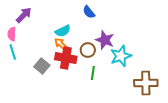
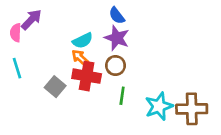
pink semicircle: (12, 34) -> (16, 33), moved
purple star: (105, 40) -> (117, 38), moved
cyan star: (121, 56) -> (159, 106), moved

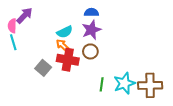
blue semicircle: (117, 16) -> (91, 12), turned 128
purple star: (117, 38) -> (91, 30), turned 30
cyan line: (17, 68) -> (13, 42), moved
green line: (122, 96) -> (102, 84), moved

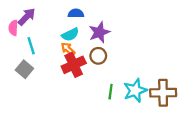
blue semicircle: (91, 12) -> (76, 13), moved
cyan line: (13, 42) -> (31, 46), moved
red cross: (68, 60) -> (74, 65), turned -35
gray square: (43, 68) -> (24, 69), moved

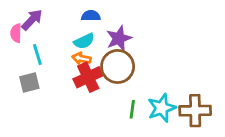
orange arrow: (68, 49) -> (81, 58), turned -32
brown circle: (98, 56) -> (118, 66), size x1.6
gray square: (24, 69) -> (29, 83), turned 36

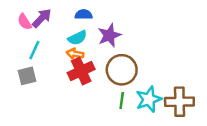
purple arrow: (32, 20) -> (42, 18), moved
pink semicircle: (16, 33) -> (25, 22), moved, turned -35
cyan line: (37, 54) -> (34, 50), turned 42
brown circle: (118, 66) -> (122, 70), moved

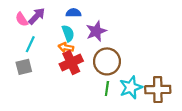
cyan semicircle: (77, 38) -> (68, 33), turned -84

